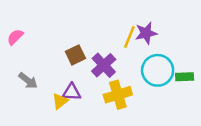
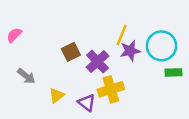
purple star: (146, 33) -> (130, 51), moved
cyan circle: (158, 70) -> (162, 46), moved
purple triangle: (72, 92) -> (87, 103), moved, turned 36

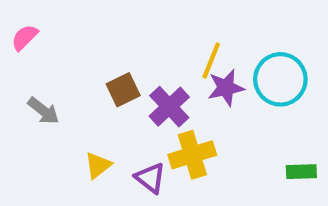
pink semicircle: (14, 35) -> (25, 37), moved
green rectangle: (174, 72) -> (301, 172), moved
gray arrow: (26, 76) -> (43, 111), moved

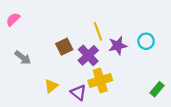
yellow line: (211, 60) -> (98, 31), moved, turned -42
cyan circle: (280, 79) -> (146, 41), size x0.6
green rectangle: (301, 172) -> (157, 89), turned -48

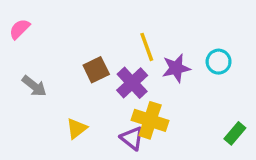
yellow cross: (100, 80) -> (150, 120), turned 35
purple triangle: (78, 92) -> (132, 138), moved

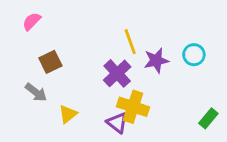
pink semicircle: (20, 29) -> (32, 21), moved
brown square: (96, 70) -> (50, 62), moved
gray arrow: (34, 86) -> (36, 92), moved

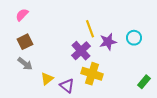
brown square: (50, 62) -> (25, 42), moved
purple triangle: (117, 123) -> (67, 86), moved

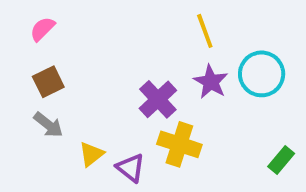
yellow line: (90, 29) -> (205, 31), moved
cyan circle: (134, 38) -> (262, 74), size x1.5
purple star: (108, 42) -> (211, 82), turned -30

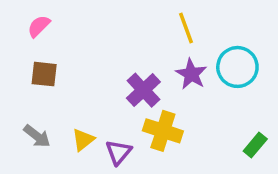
brown square: (48, 82) -> (44, 74), turned 32
gray arrow: (48, 125) -> (37, 136), moved
purple triangle: (131, 168) -> (119, 152), turned 32

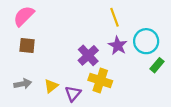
pink semicircle: (39, 26) -> (24, 16), size x1.5
gray arrow: (37, 136) -> (23, 84), turned -49
green rectangle: (255, 145) -> (157, 65), moved

